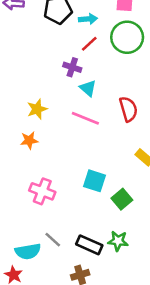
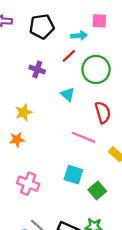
cyan arrow: (88, 19) -> (79, 36), moved
green circle: (127, 37) -> (96, 69), moved
purple cross: (72, 67) -> (37, 69), moved
pink line: (85, 118) -> (84, 137), moved

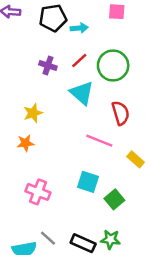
cyan arrow: (79, 36) -> (79, 28), moved
red line: (69, 56) -> (79, 60), moved
cyan triangle: (68, 94) -> (82, 93), size x1.5

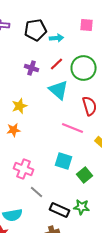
gray line: (48, 238) -> (36, 192), moved

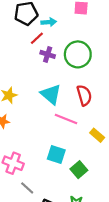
red line: (56, 64) -> (37, 38), moved
purple cross: (32, 68) -> (48, 54), moved
cyan triangle: (58, 90) -> (51, 94), moved

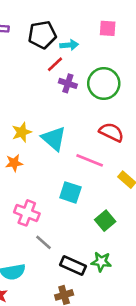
cyan triangle: (51, 94) -> (54, 139), moved
red semicircle: (84, 95) -> (111, 132), turned -48
cyan square: (56, 155) -> (70, 192), moved

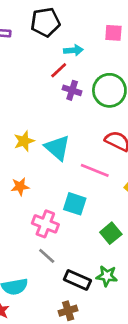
black pentagon: (42, 35) -> (45, 22), moved
orange star: (14, 163) -> (20, 186), moved
pink cross: (27, 213) -> (45, 224), moved

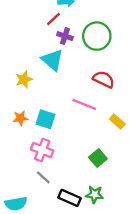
cyan triangle: (57, 148) -> (52, 60), moved
cyan square: (75, 204) -> (46, 119), moved

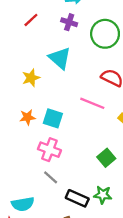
red line: (53, 19) -> (31, 20), moved
purple cross: (65, 36) -> (69, 22), moved

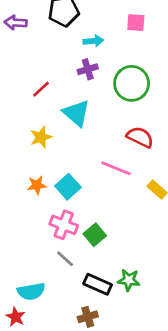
red line: (31, 20) -> (41, 89), moved
purple cross: (69, 22) -> (88, 69), turned -35
cyan square: (53, 118) -> (68, 187), turned 30
green square: (106, 158) -> (95, 235), moved

